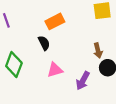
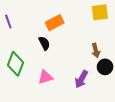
pink triangle: (55, 70) -> (45, 77), moved

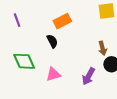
green diamond: (15, 64) -> (24, 61), turned -45

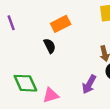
green diamond: (24, 61) -> (25, 83), moved
pink triangle: (53, 74) -> (51, 95), moved

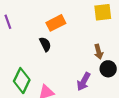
green diamond: (25, 83) -> (22, 81), turned 50

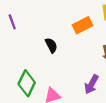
orange rectangle: (56, 23) -> (82, 25), moved

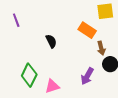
orange rectangle: (82, 25) -> (87, 30), moved, turned 60

